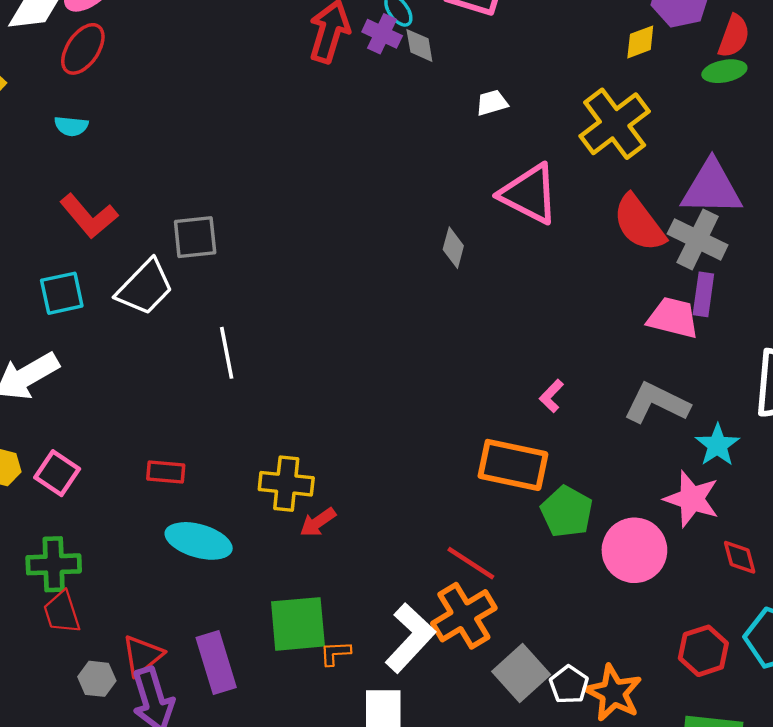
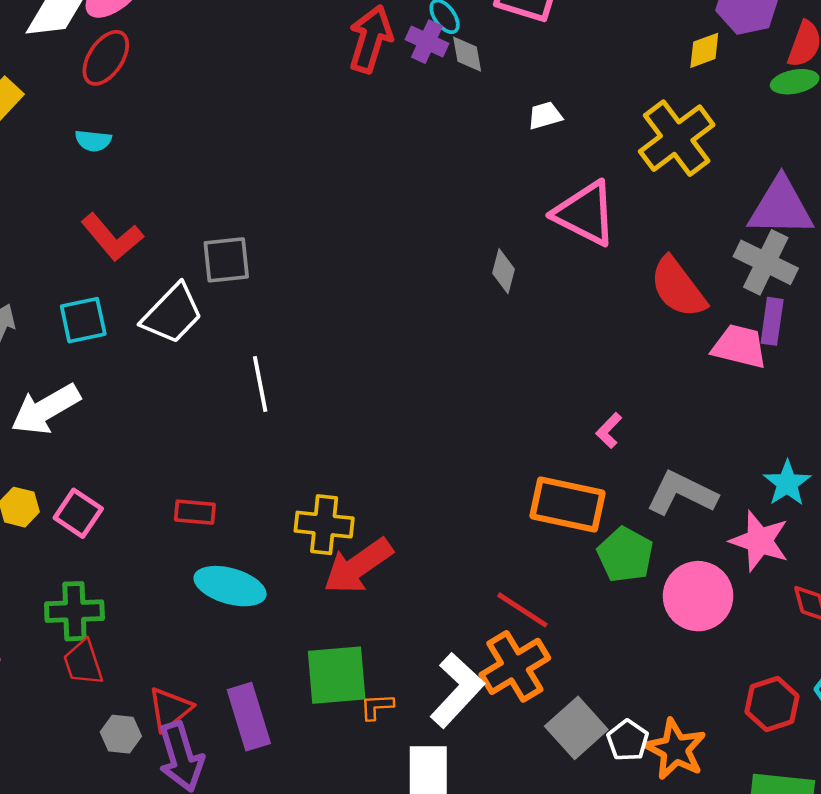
red semicircle: (639, 223) -> (678, 287), moved
gray L-shape: (657, 403) -> (682, 493), moved
red arrow: (318, 522) -> (358, 566), size x1.8

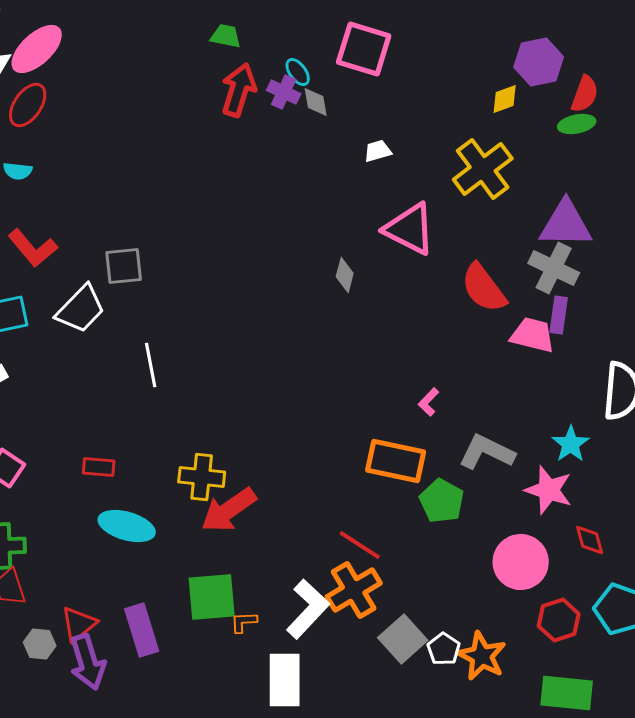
pink circle: (698, 596) -> (521, 562), moved

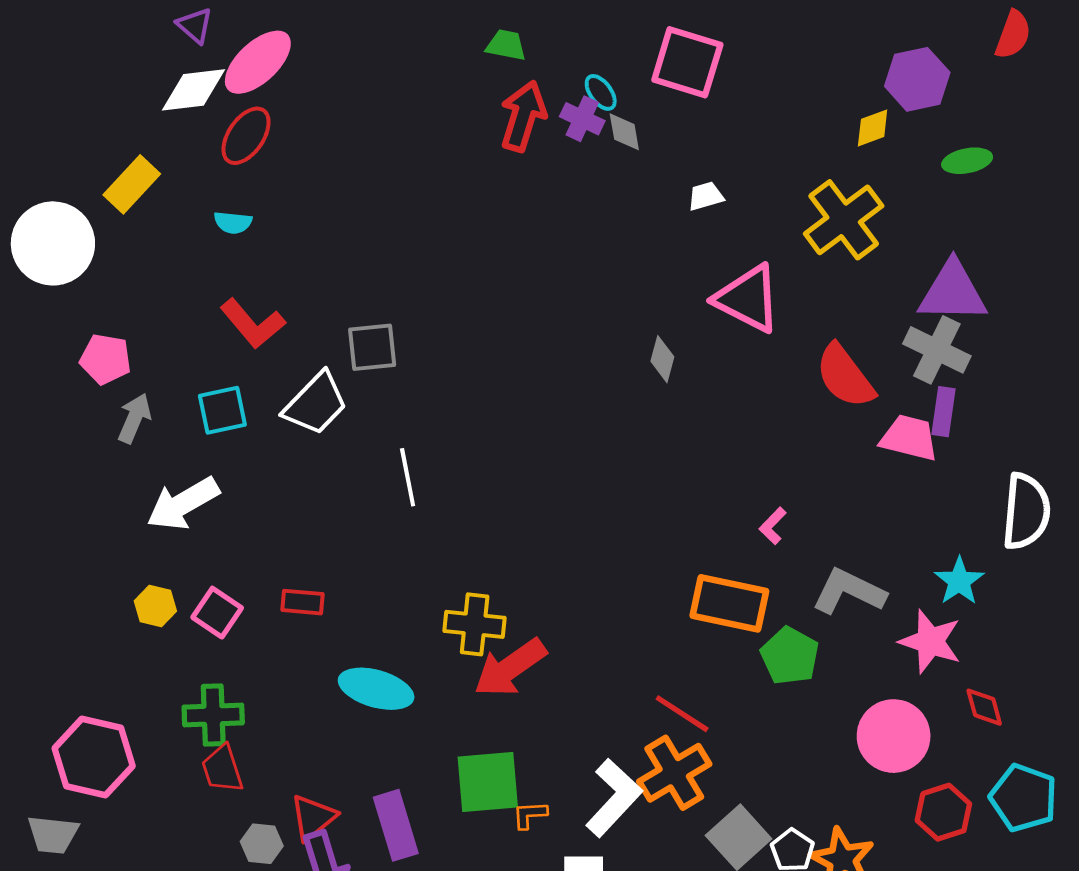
red semicircle: (585, 94) -> (1013, 35), moved
red rectangle: (99, 467) -> (302, 602), moved

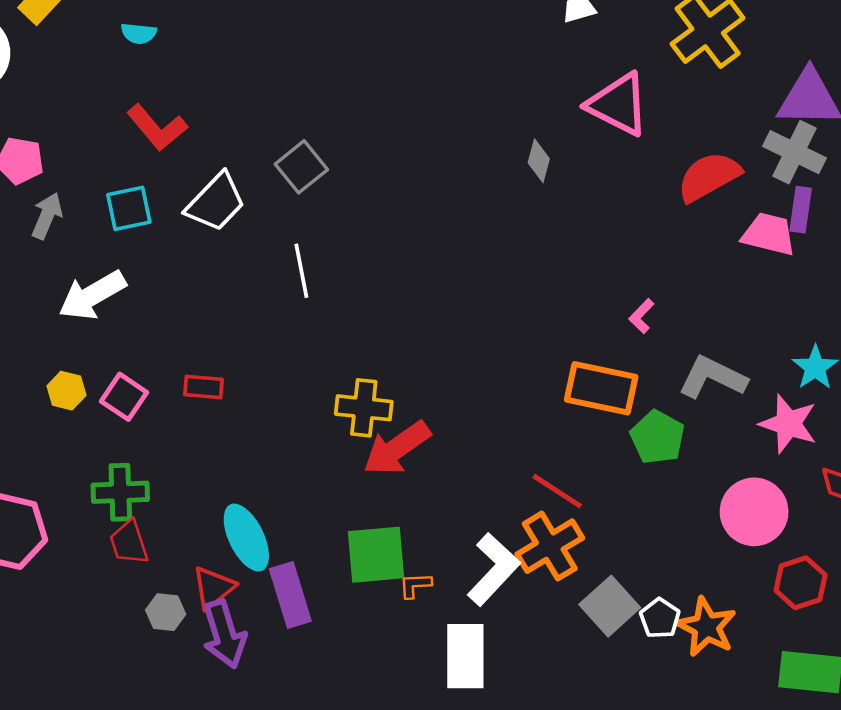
gray square: (372, 347) -> (301, 167), moved, turned -33
red semicircle: (845, 376) -> (709, 177), turned 98
cyan ellipse: (376, 689) -> (246, 538), moved, turned 48

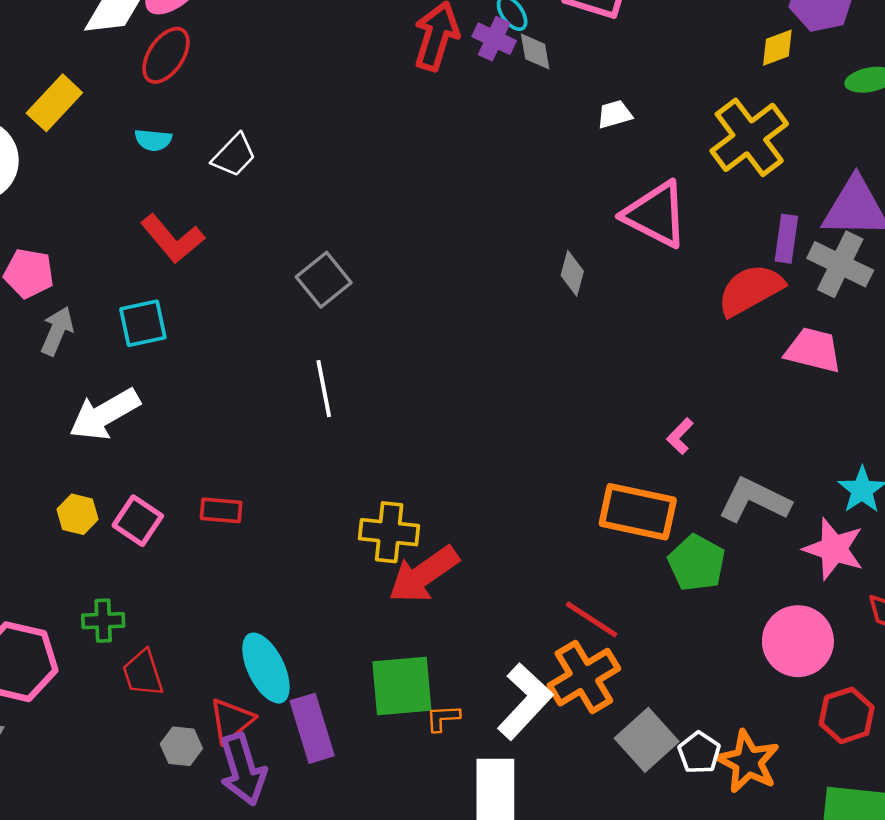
white trapezoid: (216, 202) -> (234, 155), moved, size x0.7
purple rectangle: (801, 210) -> (786, 239), moved
green cross: (120, 492) -> (103, 621), moved, size x0.7

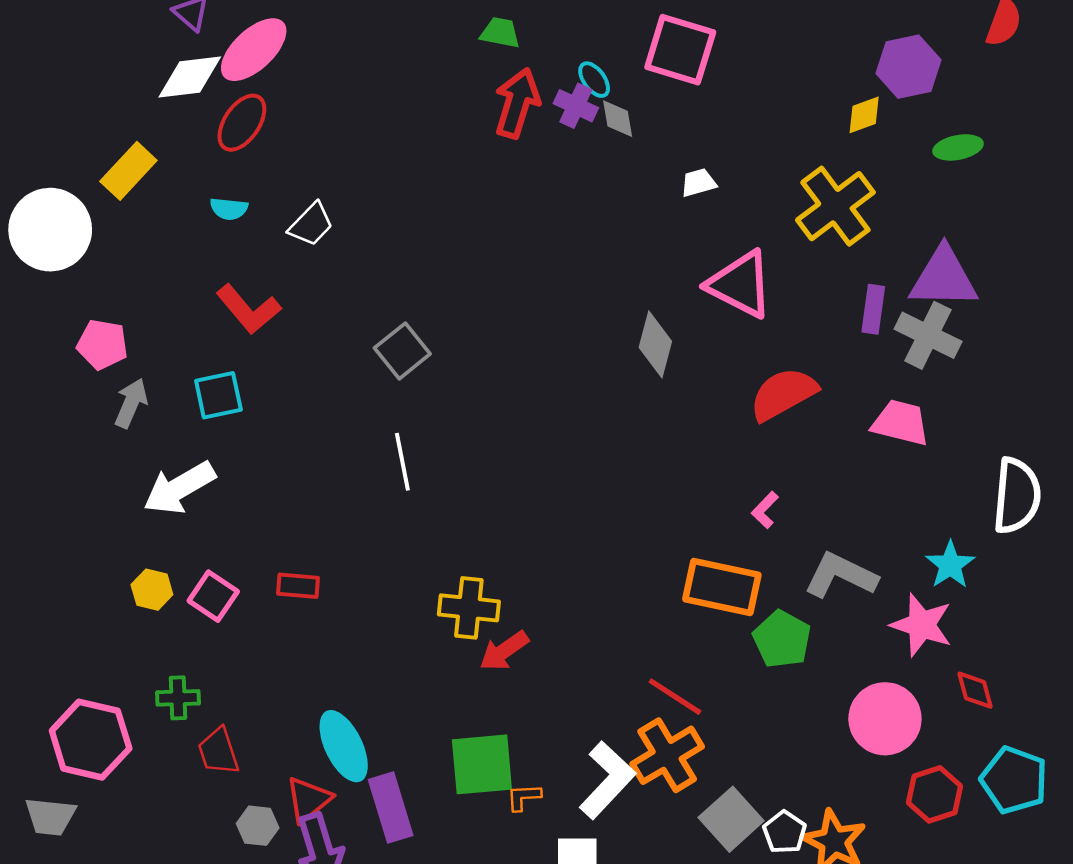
gray diamond: (572, 273) -> (655, 344), size x1.4
red semicircle: (750, 290) -> (783, 394), moved
red arrow: (424, 574) -> (504, 651), size x0.7

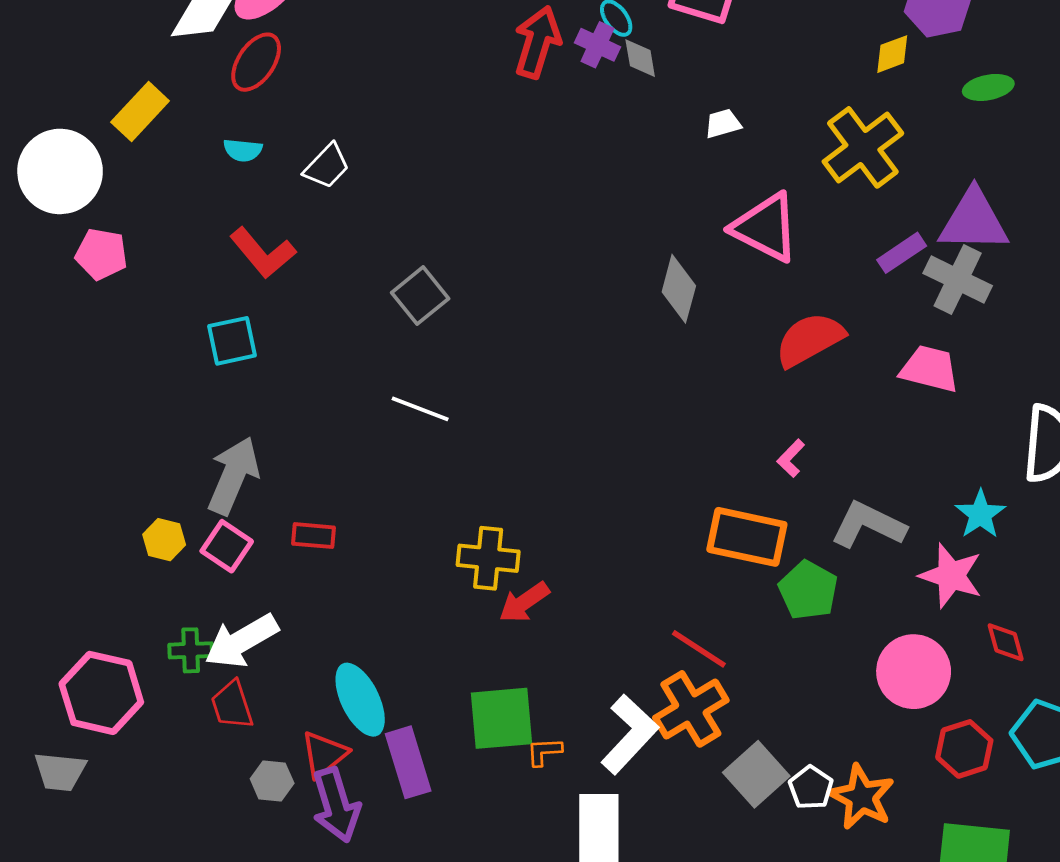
purple rectangle: (873, 309) -> (902, 253), turned 48
pink pentagon: (102, 344) -> (101, 254), moved
gray arrow: (131, 403) -> (233, 476), moved, size x1.5
white line: (402, 462) -> (420, 409), turned -58
white arrow: (179, 488) -> (241, 641), moved

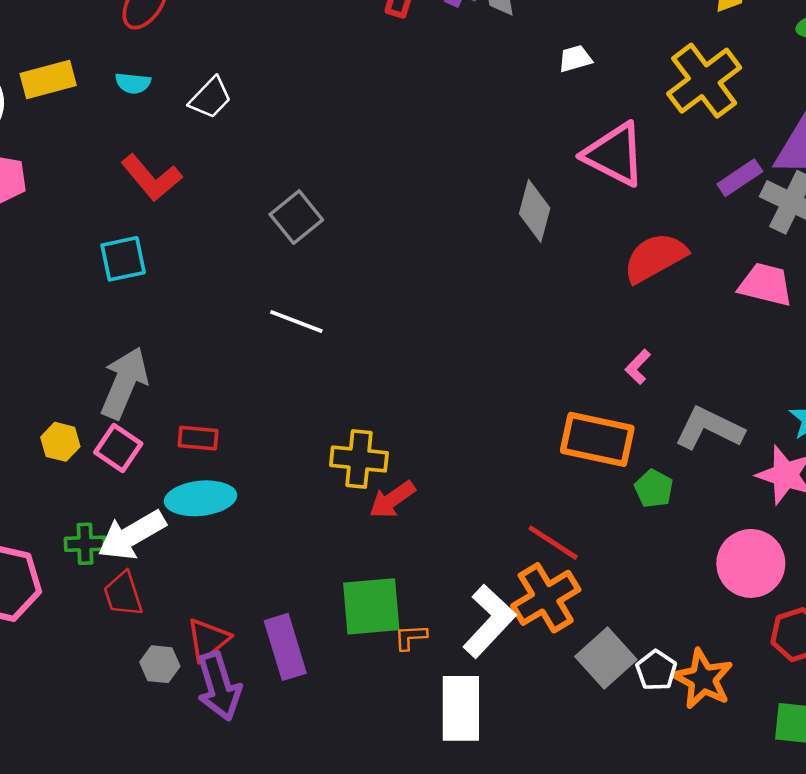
yellow rectangle: (140, 111) -> (48, 79), moved, turned 32
green pentagon: (808, 590) -> (654, 489), size x0.7
cyan ellipse: (360, 700) -> (201, 498), moved, turned -70

